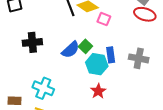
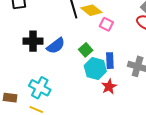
blue semicircle: (71, 50) -> (56, 46), moved
red star: (98, 91) -> (109, 87), moved

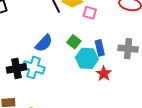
black cross: (33, 41) -> (17, 68), moved
cyan cross: (40, 88) -> (34, 67), moved

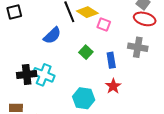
blue semicircle: (44, 43) -> (52, 35), moved
gray cross: (128, 49) -> (138, 47), moved
cyan hexagon: (87, 58) -> (84, 98), moved

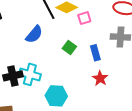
pink square: (104, 24) -> (84, 18), turned -32
cyan hexagon: (84, 98) -> (56, 96), moved

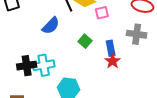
cyan cross: (30, 74) -> (44, 65), turned -30
red star: (100, 78) -> (113, 61), moved

